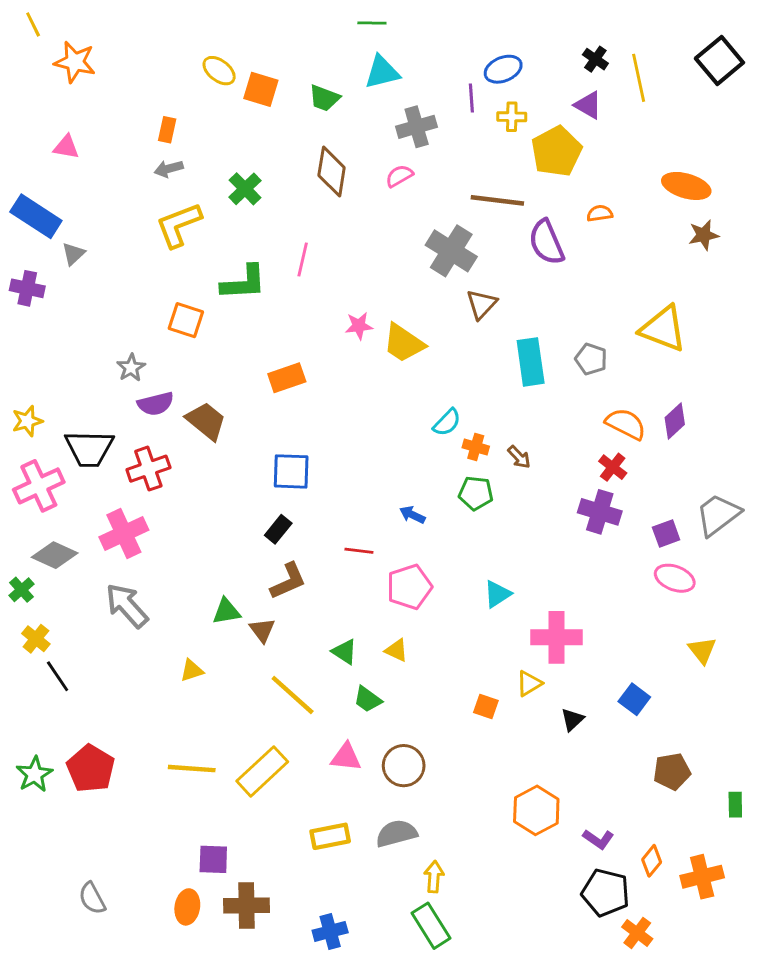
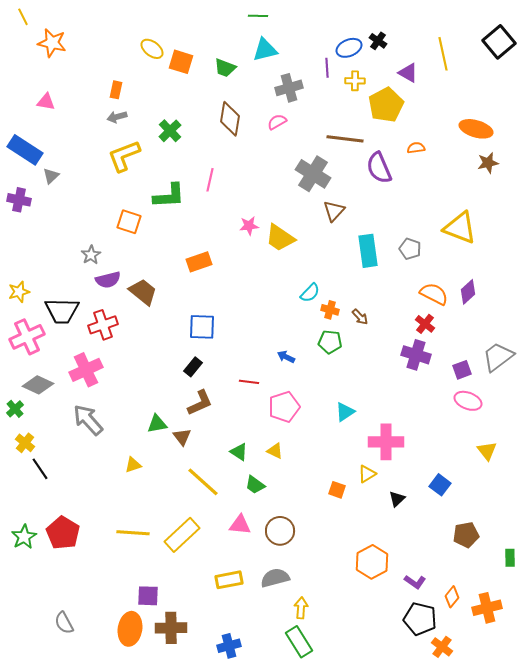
black cross: (595, 59) -> (378, 41), moved
orange ellipse: (187, 907) -> (130, 629), size x1.4

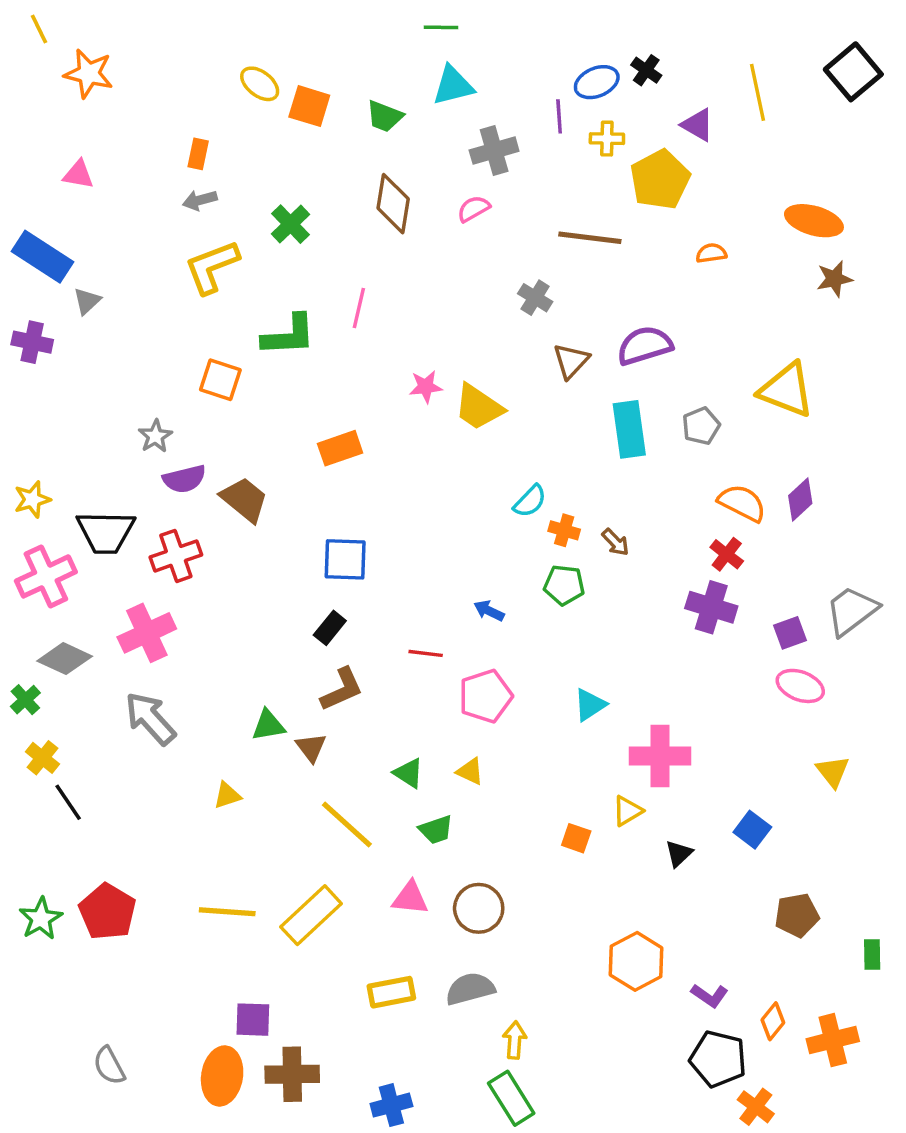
purple semicircle: (379, 168) -> (645, 346), moved, turned 96
gray cross: (313, 174) -> (535, 298), size x0.6
gray pentagon: (410, 249) -> (701, 426), turned 30
green trapezoid: (255, 485) -> (436, 830), turned -55

